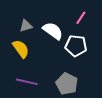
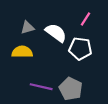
yellow semicircle: (21, 49) -> (22, 52), turned -54
purple line: (27, 82) -> (41, 87), moved

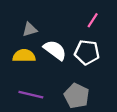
white semicircle: (56, 33) -> (55, 50), moved
purple line: (41, 87) -> (31, 95), moved

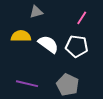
gray triangle: (30, 29) -> (36, 12), moved
yellow semicircle: (24, 56) -> (21, 36), moved

